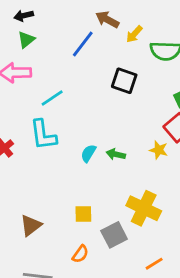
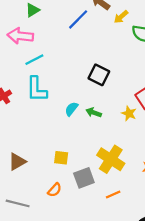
black square: (124, 81) -> (99, 75), moved
cyan line: (52, 98) -> (34, 60), moved
orange line: (154, 264) -> (113, 194), moved

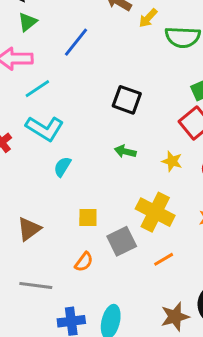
blue line: (78, 19) -> (76, 42), moved
cyan L-shape: (37, 89) -> (45, 128), turned -52
cyan semicircle: (71, 109) -> (62, 167), moved
yellow star: (129, 113) -> (172, 161), moved

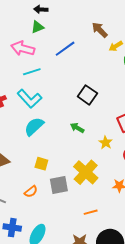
cyan semicircle: (62, 167) -> (34, 126), size x1.5
orange line: (164, 259) -> (91, 212), moved

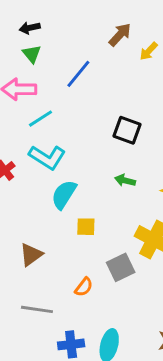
green triangle: (38, 27) -> (32, 54), turned -32
brown arrow: (100, 30) -> (120, 35), turned 102
yellow square: (41, 164) -> (86, 227), moved

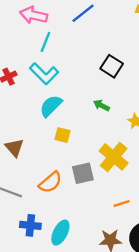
cyan line: (40, 119) -> (45, 42), turned -48
brown triangle: (31, 255) -> (14, 148), turned -48
orange semicircle: (84, 287) -> (50, 182), size x1.5

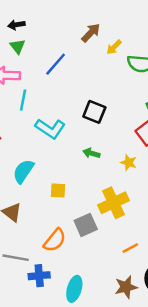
cyan L-shape: (44, 74) -> (50, 129), moved
cyan semicircle: (51, 106) -> (23, 171), moved
yellow cross: (114, 157) -> (113, 203), turned 36
blue cross: (30, 225) -> (39, 276), moved

